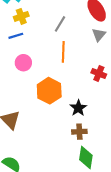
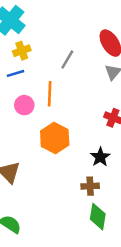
orange line: (63, 52) -> (50, 94), moved
black star: (78, 108) -> (100, 157), moved

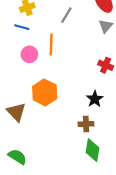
blue line: (15, 73) -> (22, 27), turned 32
orange hexagon: (55, 138) -> (45, 92), moved

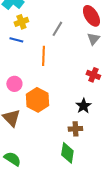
pink circle: (29, 54) -> (14, 84), moved
green diamond: (93, 150) -> (67, 153), moved

